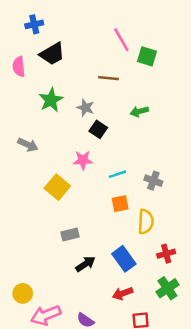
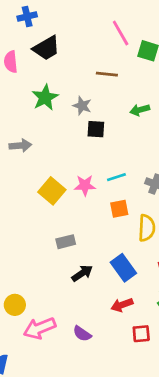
black square: (98, 129) -> (96, 129), turned -30
gray arrow: (28, 145) -> (20, 146), turned -30
pink star: (83, 160) -> (85, 185), moved

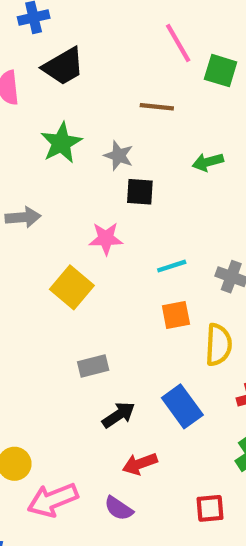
pink star: (85, 185) -> (106, 238), moved
red arrow: (122, 305) -> (140, 464), moved

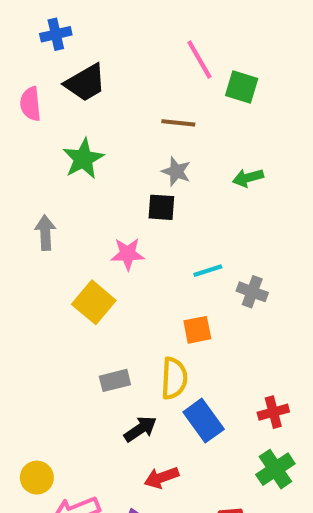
gray star: (119, 156) -> (176, 171), moved
green arrow: (208, 162) -> (248, 178), moved
gray arrow: (23, 217) -> (45, 233), turned -88
cyan line: (172, 266) -> (208, 271), moved
yellow semicircle: (218, 345) -> (174, 378), moved

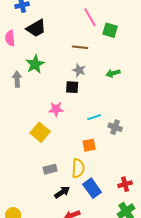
gray arrow: (45, 233) -> (17, 79), moved

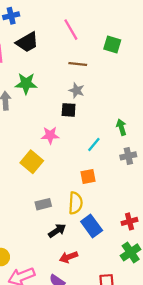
pink line: (90, 17) -> (71, 30), moved
green star: (35, 64) -> (26, 84), turned 30
green arrow: (113, 73) -> (121, 127), moved, turned 88
cyan line: (94, 117) -> (94, 144), turned -32
gray cross: (115, 127) -> (128, 156), moved, turned -32

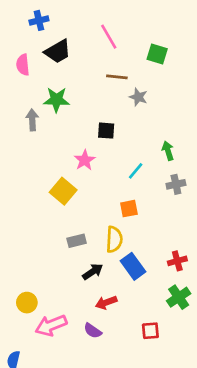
gray star: (77, 90) -> (138, 97), moved
pink star: (50, 135) -> (85, 160), turned -30

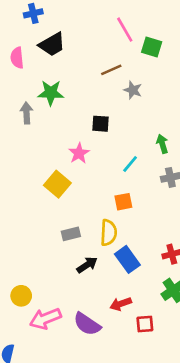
pink line: (109, 37) -> (125, 30), moved
brown line: (117, 77) -> (111, 70), turned -30
red arrow: (106, 303) -> (121, 304), moved
purple semicircle: (93, 331) -> (87, 324), size x1.5

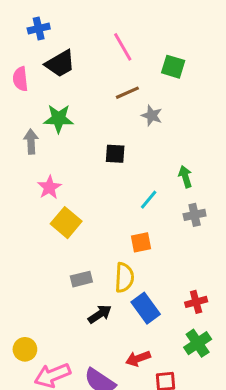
pink line: (125, 30) -> (123, 47), moved
pink star: (79, 153) -> (49, 187), moved

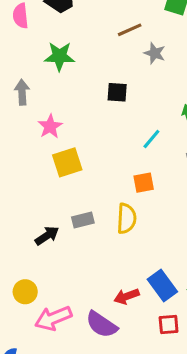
gray arrow: (31, 142) -> (22, 92), moved
yellow square: (66, 223) -> (67, 162), turned 32
blue rectangle: (146, 308) -> (162, 286), moved
black arrow: (100, 314) -> (47, 236), moved
red arrow: (138, 358) -> (127, 296), moved

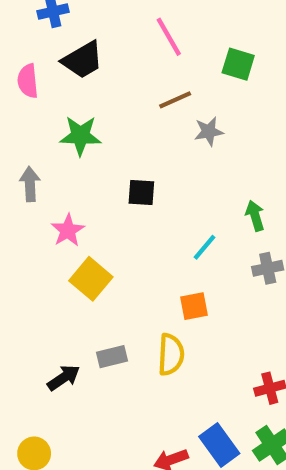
gray star: (155, 53) -> (209, 131), turned -30
black square: (117, 92) -> (141, 192), moved
yellow square: (67, 162) -> (91, 279), turned -32

